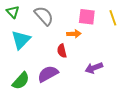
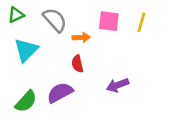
green triangle: (13, 12) -> (16, 15), turned 48
yellow line: (113, 18) -> (141, 22), turned 35
orange arrow: (74, 34) -> (81, 37), moved

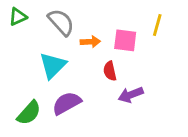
pink square: (109, 21) -> (125, 40), moved
cyan triangle: (26, 50) -> (53, 65), moved
red semicircle: (77, 64) -> (110, 71), moved

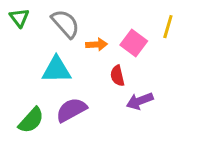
green triangle: (18, 17) -> (19, 18), turned -42
pink square: (125, 40) -> (134, 43), turned 30
cyan triangle: (53, 65) -> (56, 70), turned 44

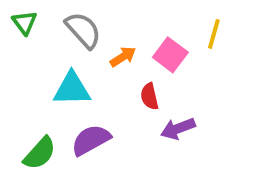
orange arrow: (97, 44) -> (123, 57), turned -30

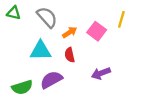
green triangle: (25, 23) -> (14, 13), turned -40
red semicircle: (150, 96) -> (70, 55), moved
green semicircle: (40, 153) -> (22, 87), turned 30

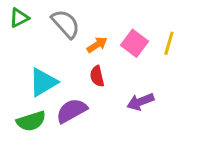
green triangle: (14, 13) -> (19, 18), turned -40
yellow line: (121, 19) -> (169, 43), moved
cyan triangle: (41, 51) -> (43, 82), moved, turned -30

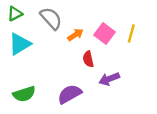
red semicircle: (97, 76) -> (88, 59), moved
cyan triangle: (43, 82) -> (20, 44), moved
purple semicircle: (72, 111) -> (70, 94), moved

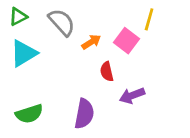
yellow line: (131, 34) -> (149, 19), moved
purple semicircle: (70, 94) -> (84, 114), turned 130

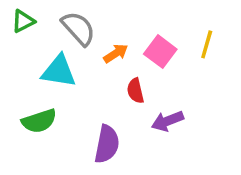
yellow line: (149, 19) -> (207, 44), moved
cyan triangle: (24, 53) -> (59, 71), moved, turned 40
green semicircle: (29, 114) -> (39, 121), moved

